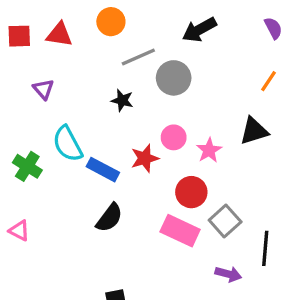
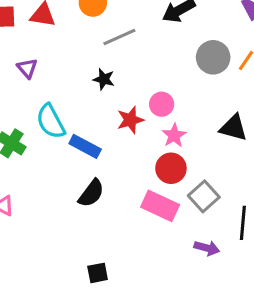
gray circle: (174, 78) -> (213, 57), moved
black triangle: (254, 131) -> (233, 128), moved, turned 32
pink circle: (174, 137) -> (162, 104), moved
pink star: (209, 150) -> (174, 135), moved
red star: (145, 158) -> (130, 120), moved

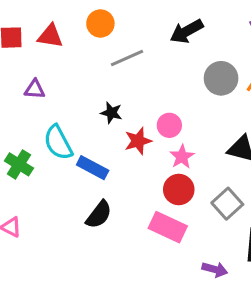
purple triangle: (27, 68) -> (35, 89), turned -45
black star: (104, 79) -> (111, 113), moved
gray square: (204, 196) -> (227, 204), moved

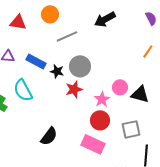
gray circle: (221, 78) -> (80, 66), moved
pink circle: (169, 125) -> (120, 87), moved
blue rectangle: (93, 168) -> (36, 61), moved
gray square: (227, 204) -> (131, 129), turned 30

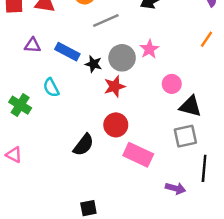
cyan semicircle: (23, 90) -> (51, 88), size x0.7
black triangle: (140, 94) -> (190, 106), moved
pink star: (102, 99) -> (149, 49), moved
red circle: (100, 120) -> (116, 125), moved

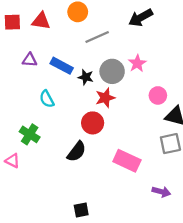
green cross: (20, 105) -> (30, 134), moved
red circle: (116, 125) -> (93, 123), moved

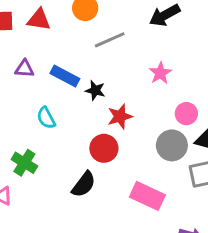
gray circle: (112, 71) -> (172, 145), moved

